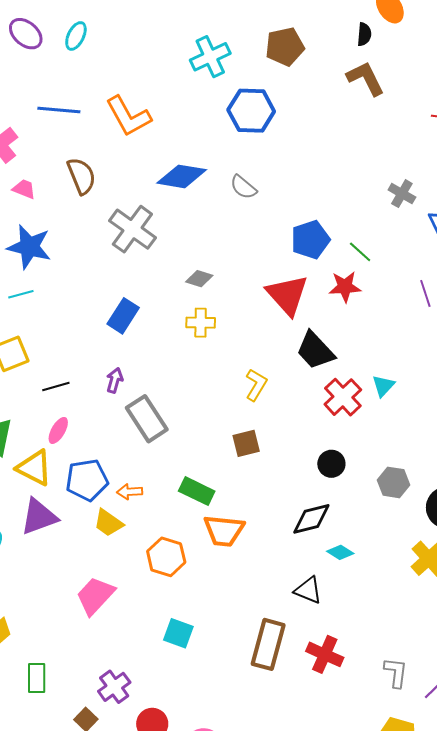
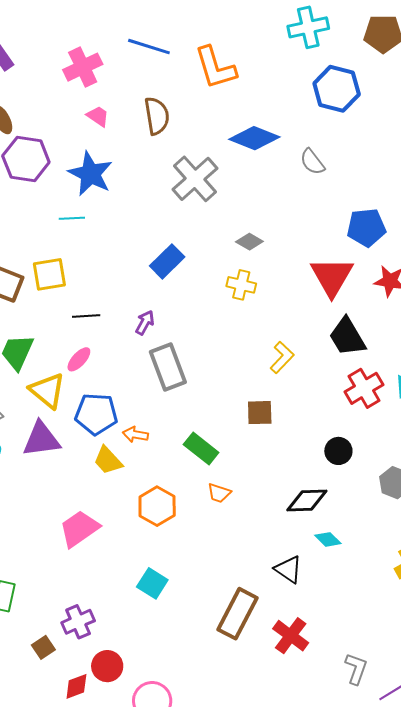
orange trapezoid: (224, 531) -> (219, 493), size x0.6

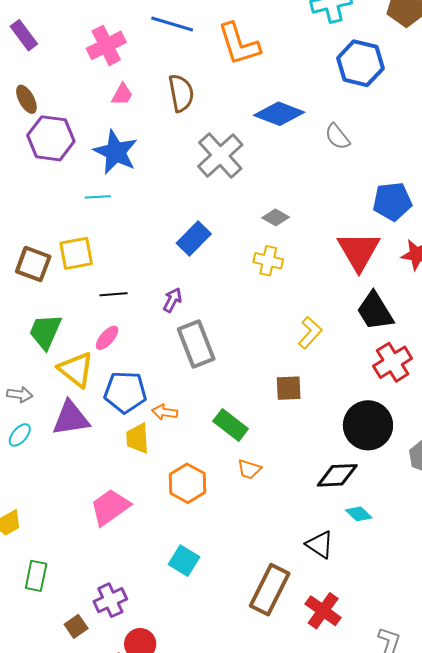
pink trapezoid: (98, 116) -> (122, 94), turned 85
black circle: (338, 451) -> (368, 425), size x1.8
yellow trapezoid: (108, 460) -> (138, 438), turned 40

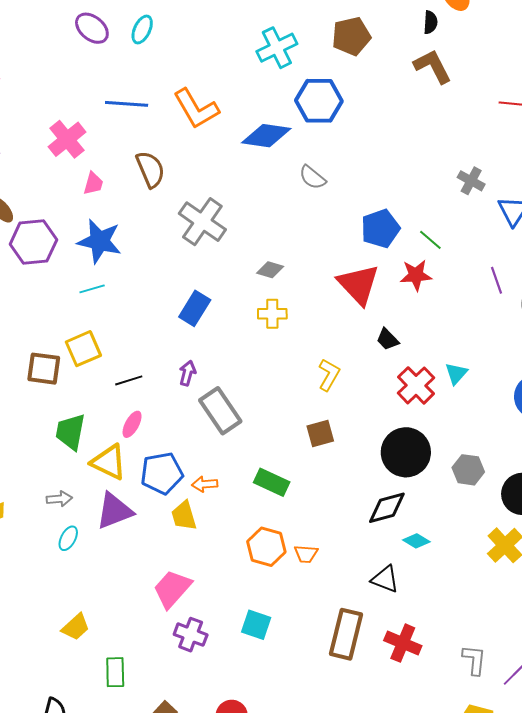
blue diamond: (279, 114) -> (266, 136), moved
black trapezoid: (375, 311) -> (388, 339), size x0.6
orange trapezoid: (249, 469) -> (306, 554), moved
orange hexagon: (187, 483) -> (266, 547), moved
purple cross: (110, 600) -> (191, 635), moved, turned -32

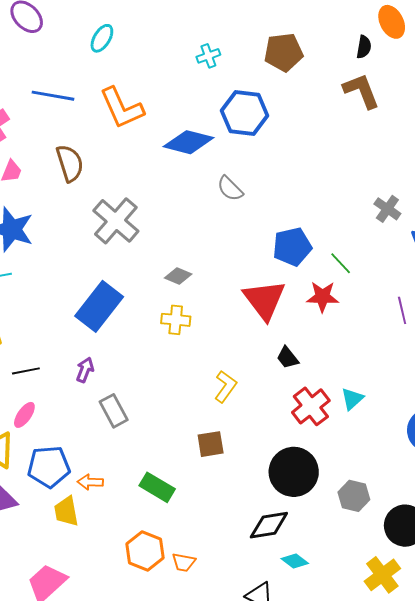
cyan ellipse: (142, 29) -> (102, 38), moved
cyan cross: (277, 48) -> (208, 56), size x0.6
blue rectangle: (195, 308) -> (99, 306), size x1.4
gray rectangle: (220, 411) -> (114, 411), size x0.7

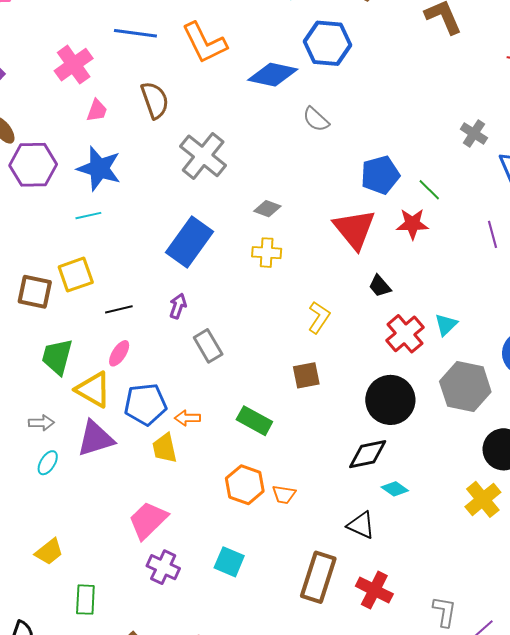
gray hexagon: (354, 496) -> (465, 387), moved, size x1.6

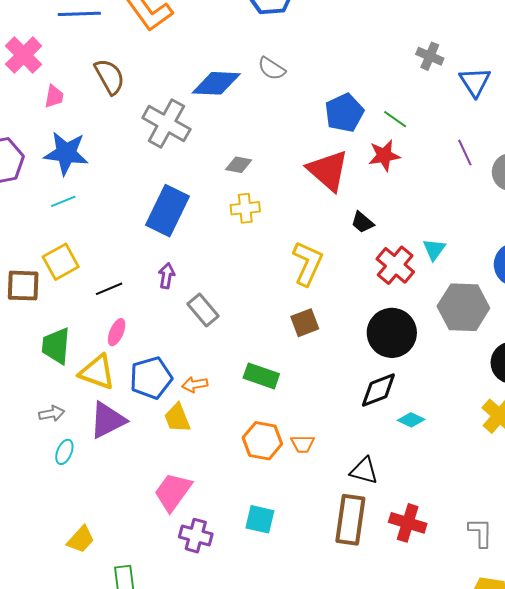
blue diamond: (273, 75) -> (216, 83), moved
yellow L-shape: (319, 317) -> (308, 263), size x1.4
black triangle: (361, 525) -> (364, 471), moved

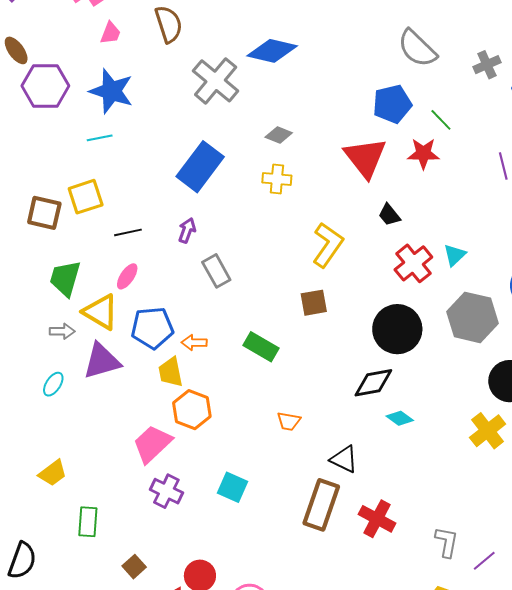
gray cross: (430, 56) -> (487, 65), turned 32
gray semicircle: (272, 69) -> (417, 48), moved, size x1.5
gray arrow: (52, 414) -> (62, 331), moved
orange hexagon: (262, 441) -> (192, 410), moved

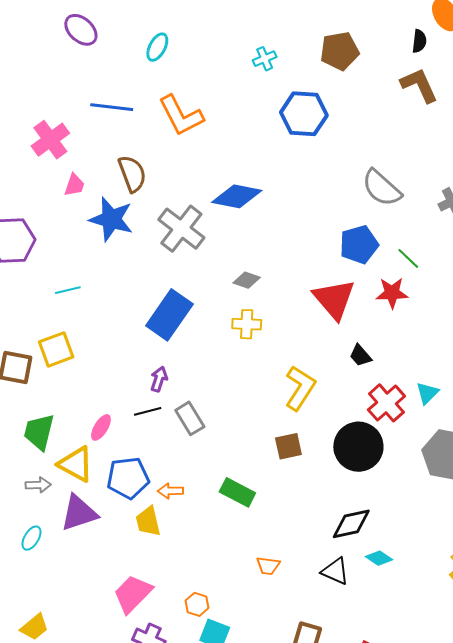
blue star: (111, 91) -> (111, 219), moved
black line: (128, 232) -> (148, 411), moved
black circle: (397, 329) -> (358, 447), moved
orange hexagon: (192, 410) -> (197, 604), moved, size x0.6
black triangle: (344, 459) -> (335, 571), moved

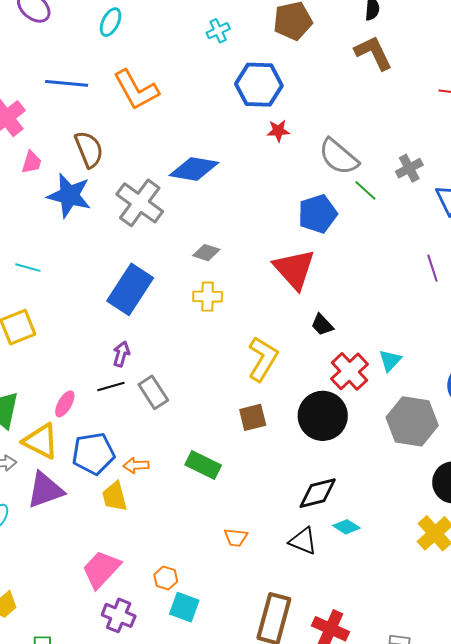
green line: (408, 258) -> (365, 190), moved
cyan line: (68, 290) -> (28, 268), turned 30
red star: (392, 293) -> (278, 131), moved, size x0.7

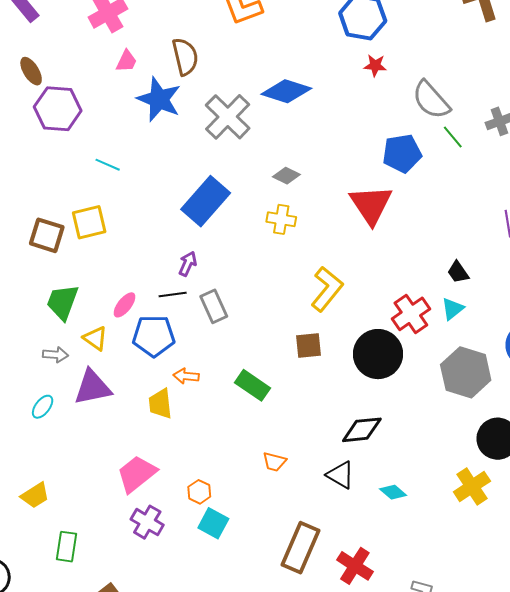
black trapezoid: (322, 325) -> (458, 272), moved
yellow triangle: (41, 441) -> (95, 338), size x0.7
blue pentagon: (93, 454) -> (154, 336), moved
cyan diamond: (346, 527) -> (393, 492), moved

